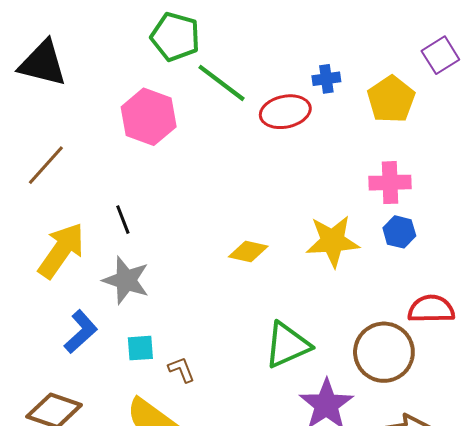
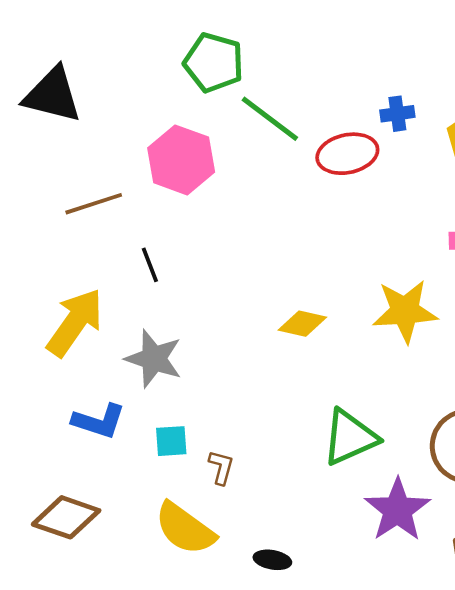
brown line: (46, 165) -> (94, 204), moved, turned 30
black line: (123, 220) -> (150, 265), moved
blue L-shape: (81, 332) -> (99, 421), turned 60
brown L-shape: (181, 370) -> (221, 467), turned 36

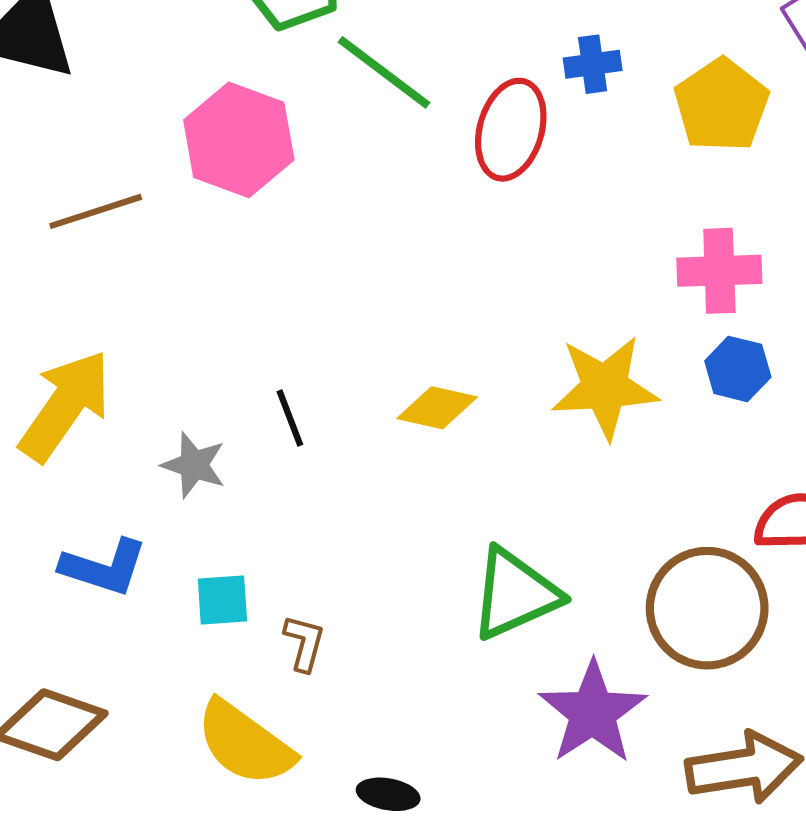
red ellipse: (347, 154) -> (511, 130), turned -62
black line: (150, 265) -> (290, 418), moved
gray star: (154, 359) -> (194, 465), size x0.7

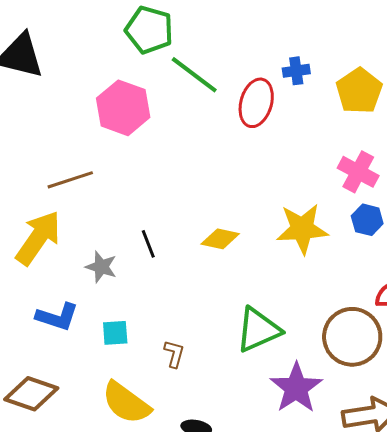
brown line: (96, 211) -> (70, 180), moved
pink cross: (719, 271) -> (358, 172), turned 30
brown L-shape: (304, 643) -> (174, 354), moved

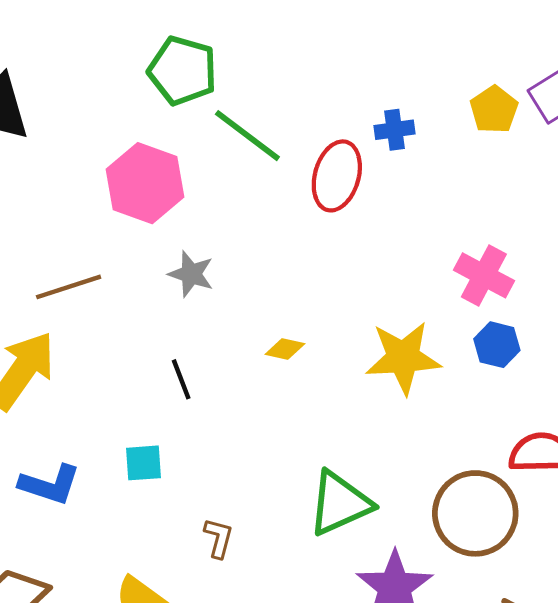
yellow pentagon: (359, 91) -> (494, 110), moved, size x0.7
yellow diamond: (220, 239) -> (285, 349), moved, size x0.7
gray star: (101, 267) -> (191, 274), moved
cyan square: (115, 333) -> (144, 463), moved

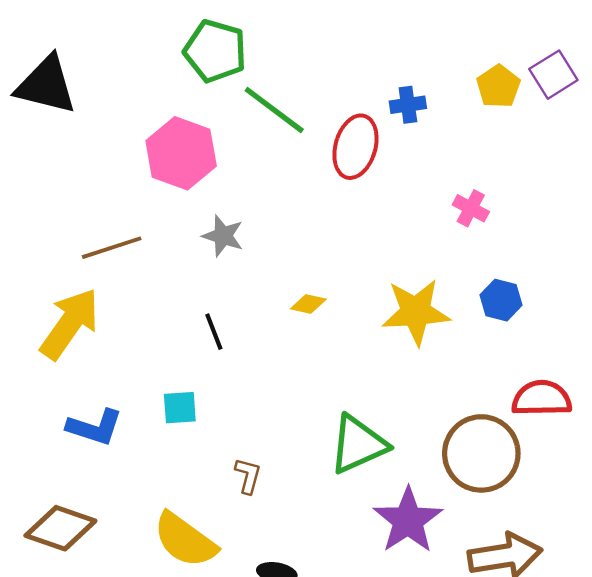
pink cross: (484, 275) -> (471, 208), moved, size x0.7

